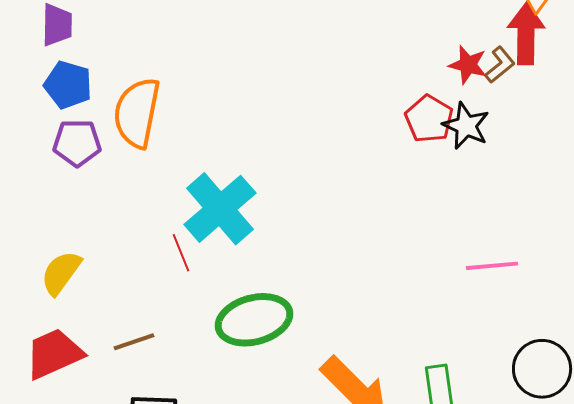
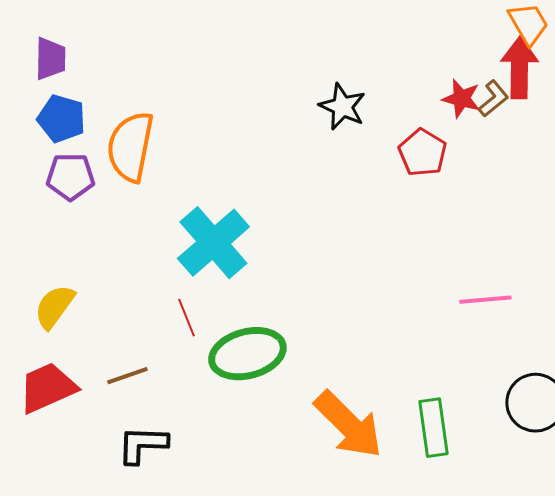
black star: (466, 126) -> (342, 107), moved
red line: (181, 253) -> (186, 318), moved

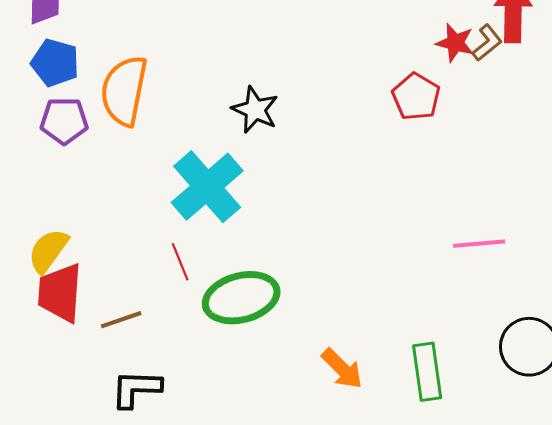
black star: (342, 107) -> (255, 110), moved
red trapezoid: (47, 388) -> (60, 293), moved, turned -62
orange arrow: (348, 425) -> (342, 369), size x0.6

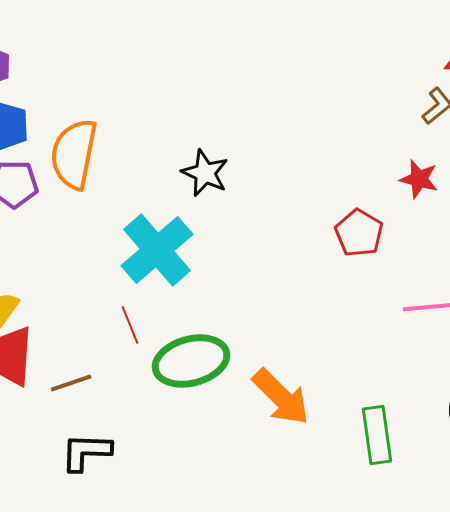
red star: (455, 43) -> (419, 179), moved
red pentagon: (416, 97) -> (359, 233), moved
orange arrow: (342, 369) -> (281, 397), moved, size x1.4

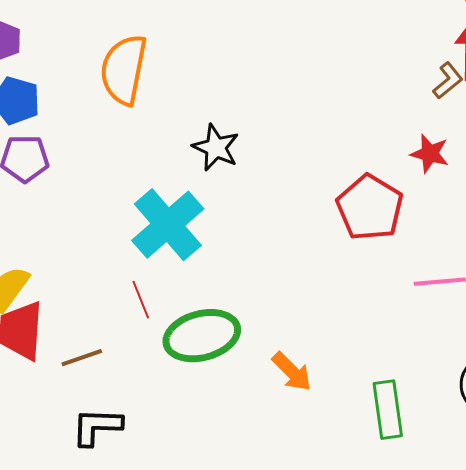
orange semicircle: (74, 154) -> (124, 70), moved
red pentagon: (359, 233) -> (370, 208), size x1.4
orange arrow: (281, 397) -> (292, 372), size x0.7

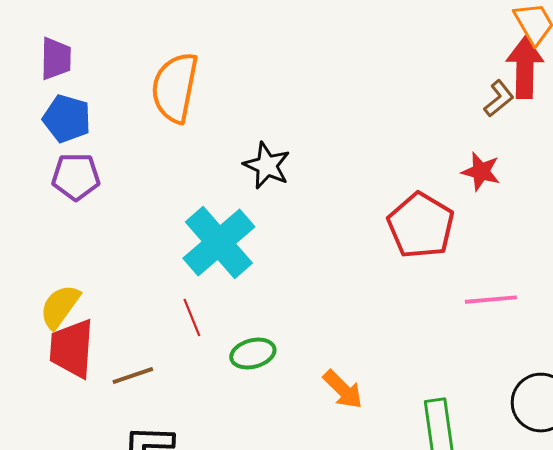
green ellipse: (202, 336) -> (253, 354), size x0.6

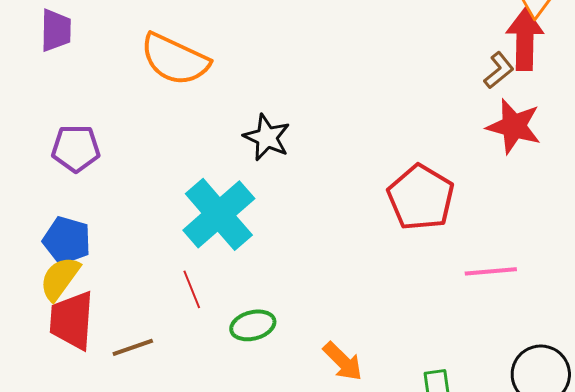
orange semicircle: (175, 88) -> (175, 59), turned -76
blue pentagon: (67, 119) -> (67, 240), moved
red star: (481, 172) -> (514, 126), moved, size x1.4

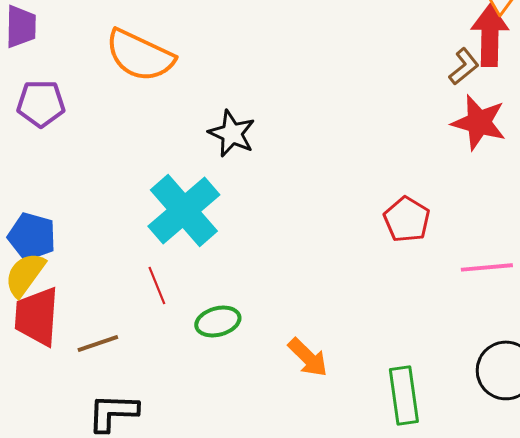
purple pentagon: (76, 148) -> (41, 103), moved
red pentagon: (421, 197) -> (407, 219), moved, size x0.7
pink line: (491, 271) -> (487, 267), moved

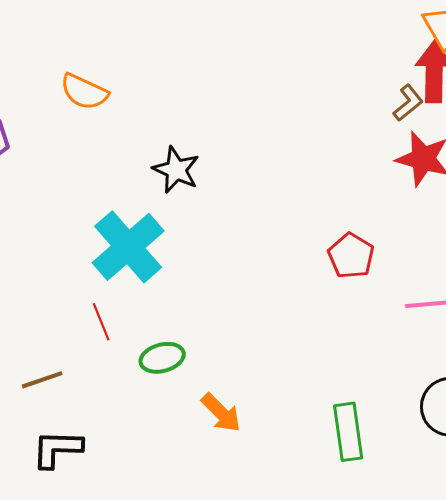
orange semicircle: (140, 55) -> (84, 92), size x0.7
orange arrow: (308, 357) -> (221, 413), moved

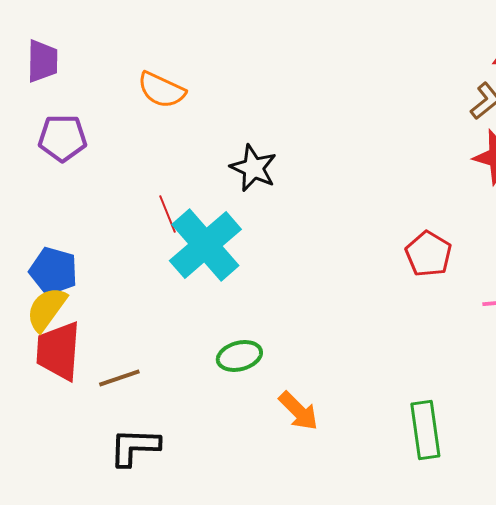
red line: (101, 322) -> (167, 214), moved

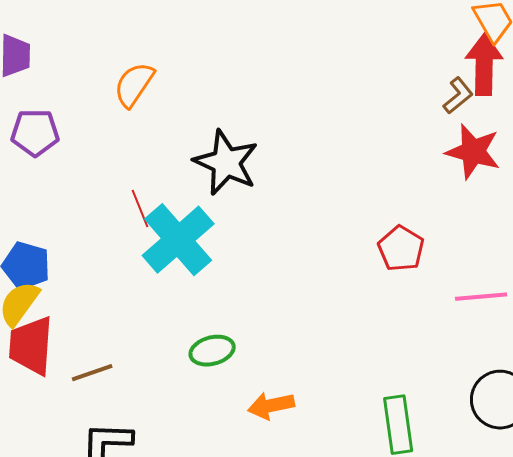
orange semicircle: (161, 90) -> (134, 85), turned 99
black star: (253, 168) -> (226, 163), size x1.4
orange arrow: (298, 411) -> (271, 406), turned 123

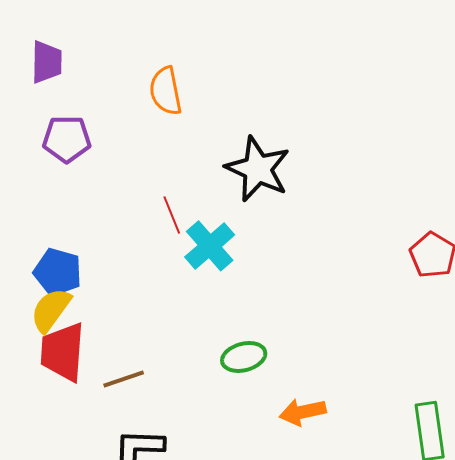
orange semicircle: (134, 85) -> (166, 91), turned -45
cyan cross: (178, 240) -> (210, 246), size x0.7

